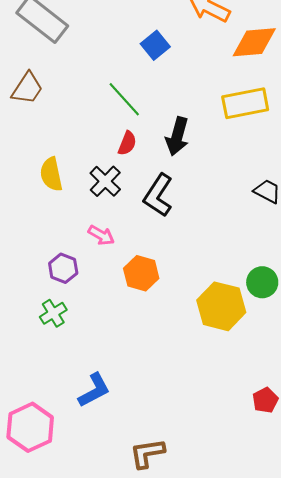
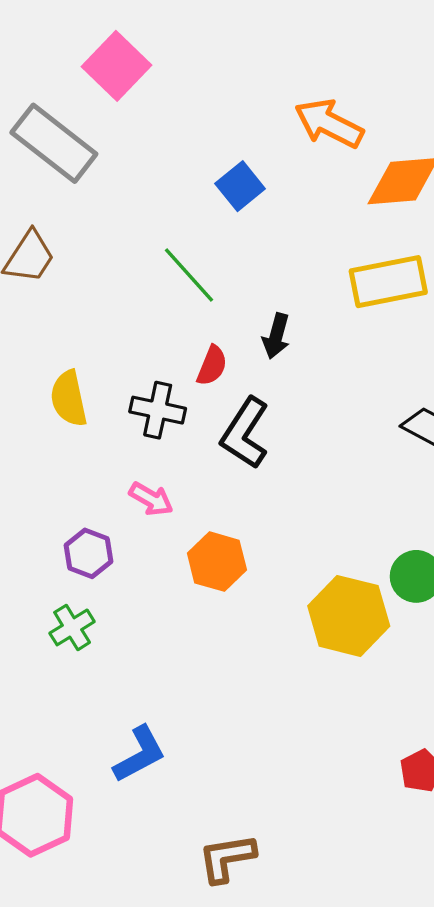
black arrow: (177, 136) -> (276, 336), size x0.7
red semicircle: (127, 143) -> (212, 366), moved
black cross: (105, 181) -> (158, 410), turned -32

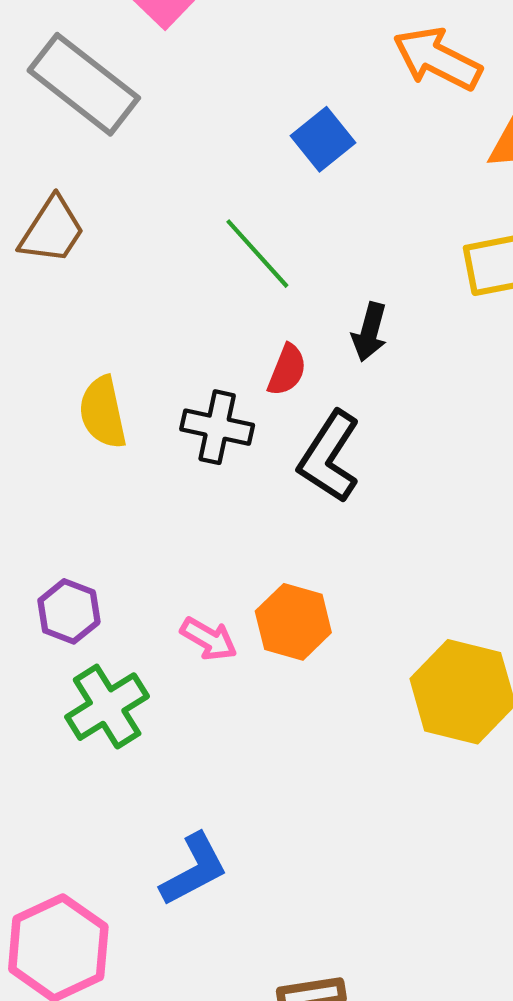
pink arrow: (151, 499) -> (209, 639), moved
purple hexagon: (89, 553) -> (69, 611), moved
green cross: (72, 627) -> (107, 707), size x1.4

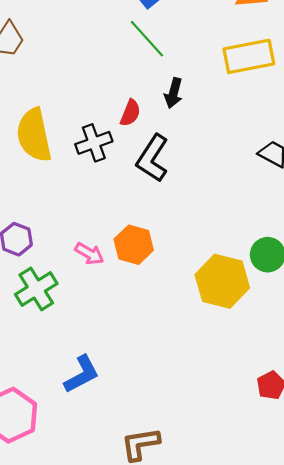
green line: (257, 254) -> (147, 39), moved
yellow semicircle: (103, 412) -> (34, 135), size x1.4
black cross: (217, 427) -> (94, 143), turned -32

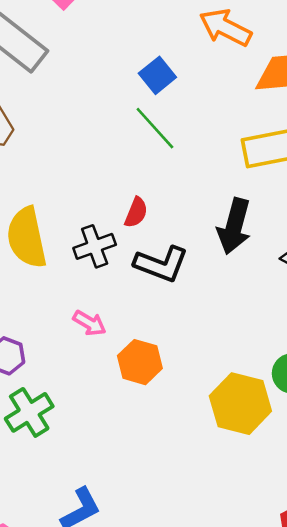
black arrow: (174, 93) -> (234, 226), moved, size x1.6
black L-shape: (152, 158) -> (161, 264), turned -102
pink arrow: (89, 254) -> (90, 323), moved

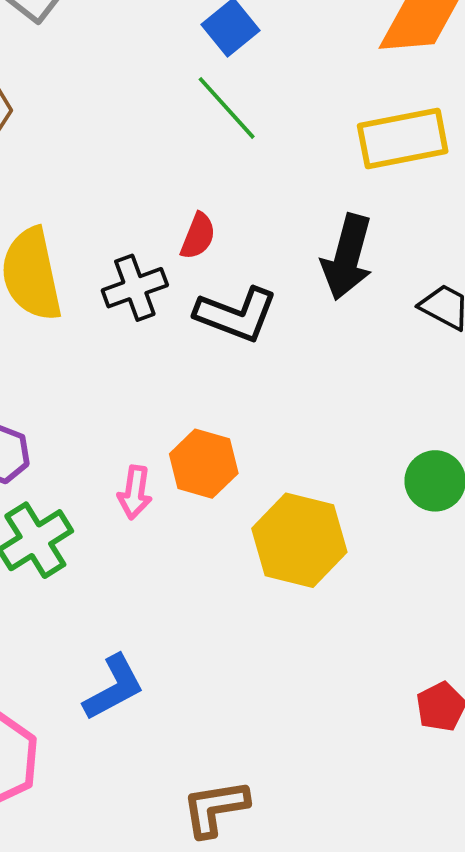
pink arrow: (90, 323) -> (135, 492), moved, turned 68
yellow hexagon: (240, 404) -> (299, 540), moved

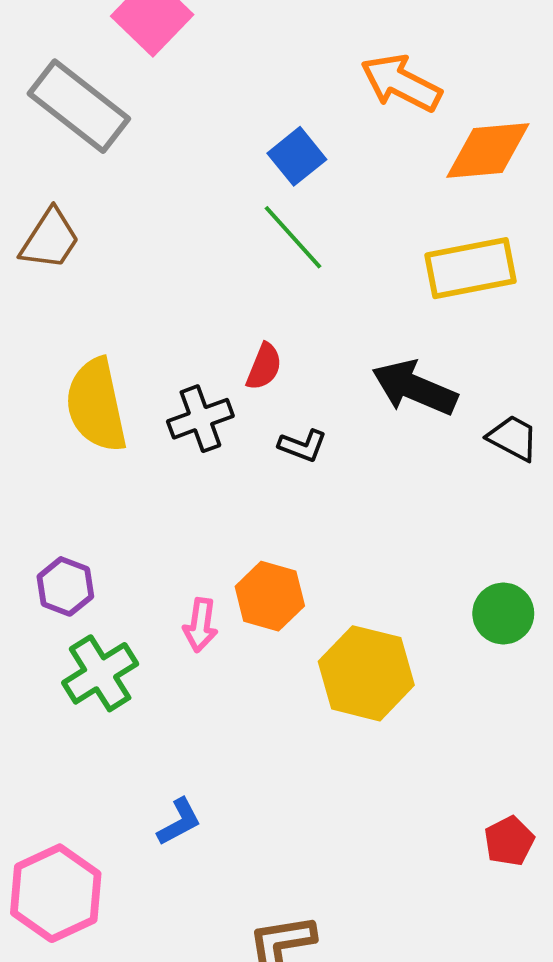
black arrow: (347, 257) -> (415, 388), turned 98
black L-shape: (236, 314) -> (303, 446), size x0.6
blue L-shape: (114, 688) -> (179, 822), size x0.7

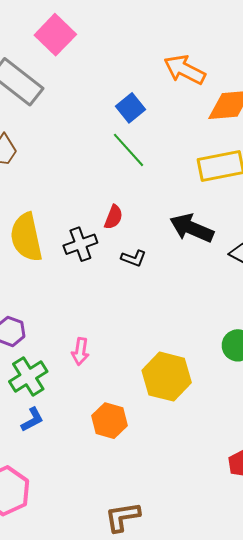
orange hexagon: (270, 596) -> (109, 421), moved
blue L-shape: (179, 822) -> (32, 420), moved

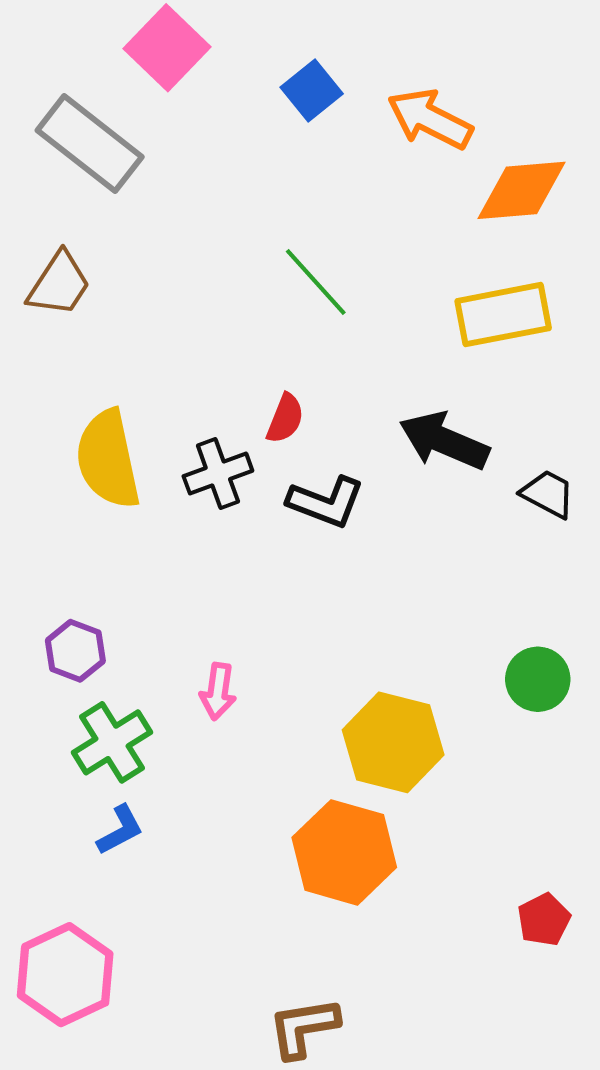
blue square: (131, 108) -> (312, 91), moved
black L-shape: (134, 258) -> (326, 502), size x1.5
orange hexagon: (109, 421) -> (344, 852), moved, size x1.4

